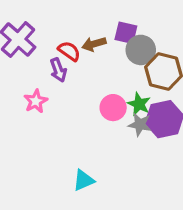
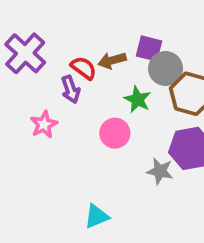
green star: (139, 104) -> (137, 99), moved
pink circle: (113, 108) -> (115, 133), moved
gray star: (140, 125) -> (160, 171), moved

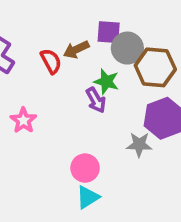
red semicircle: (84, 68) -> (51, 61), turned 35
purple arrow: (71, 89) -> (96, 100), moved
pink circle: (115, 133) -> (85, 168), moved

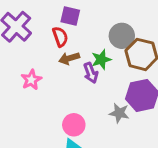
purple square: (109, 32) -> (70, 16), moved
brown arrow: (76, 49) -> (69, 58), moved
green star: (106, 82) -> (101, 60), turned 30

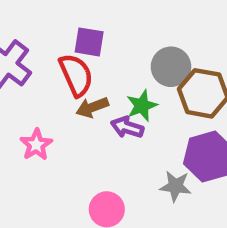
red semicircle: (60, 37) -> (76, 75), size x1.4
purple arrow: (91, 73) -> (127, 127), turned 132

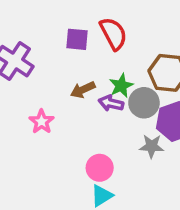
gray circle: (171, 67) -> (144, 103), moved
red semicircle: (76, 75) -> (113, 34), moved

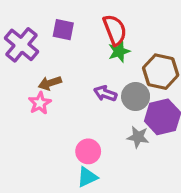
purple square: (77, 39) -> (63, 30), moved
green star: (121, 86) -> (119, 51), moved
brown arrow: (83, 90) -> (50, 83), moved

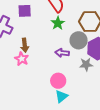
green star: (119, 51) -> (58, 23), moved
brown arrow: (50, 83) -> (25, 45), turned -64
purple arrow: (105, 93) -> (62, 53), moved

